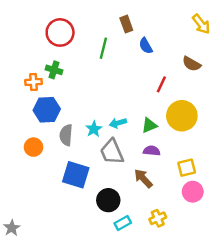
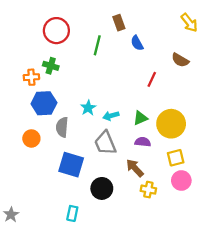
yellow circle: (182, 116) -> (171, 124), moved
cyan star: (94, 129) -> (88, 108), moved
yellow cross: (158, 218) -> (148, 190), moved, turned 35
cyan rectangle: (123, 223) -> (72, 213), moved, turned -49

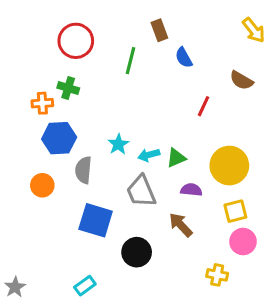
green triangle: (140, 118) -> (176, 158), moved
yellow cross: (148, 190) -> (217, 275), moved
cyan rectangle: (72, 213) -> (85, 286), moved, turned 42

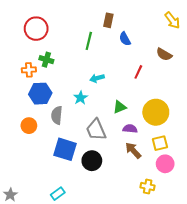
brown rectangle: (159, 30) -> (108, 20), turned 32
red circle: (76, 41) -> (36, 29), moved
cyan arrow: (149, 155) -> (97, 78), moved
brown arrow: (181, 225) -> (133, 150), moved
black circle: (137, 252) -> (92, 161), moved

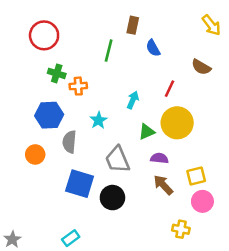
orange cross: (29, 70) -> (78, 86), moved
cyan arrow: (97, 78) -> (133, 100), moved, turned 128
yellow circle: (156, 112) -> (177, 123), moved

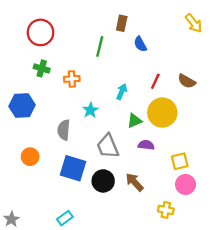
brown semicircle: (201, 67) -> (187, 81), moved
green cross: (57, 73) -> (42, 68), moved
blue hexagon: (49, 115) -> (22, 106), moved
orange circle: (35, 154) -> (30, 157), moved
brown arrow: (163, 185) -> (134, 182), moved

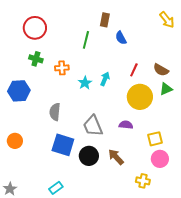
cyan star: (90, 110) -> (85, 83), moved
green triangle: (134, 121) -> (166, 89), moved
orange circle: (30, 157) -> (15, 141), moved

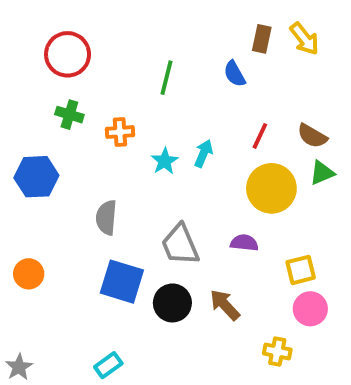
brown rectangle: (105, 20) -> (262, 39), moved
yellow arrow: (167, 20) -> (304, 39), moved

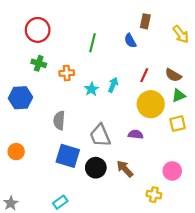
yellow arrow: (304, 39) -> (181, 34), moved
yellow square: (301, 270) -> (178, 124), moved

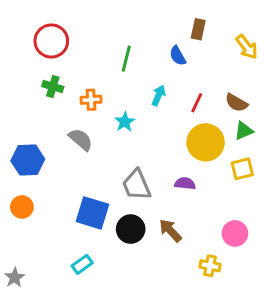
cyan arrow: (113, 85) -> (159, 95), moved
blue hexagon: (20, 98) -> (28, 160), moved
gray semicircle: (59, 120) -> (81, 139), moved, turned 126
cyan rectangle: (60, 202) -> (82, 264), moved

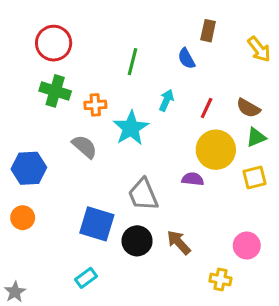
green cross: (53, 87) -> (55, 91), size x1.4
cyan star: (125, 122) -> (131, 128), size x1.6
purple semicircle: (185, 184) -> (193, 179), moved

